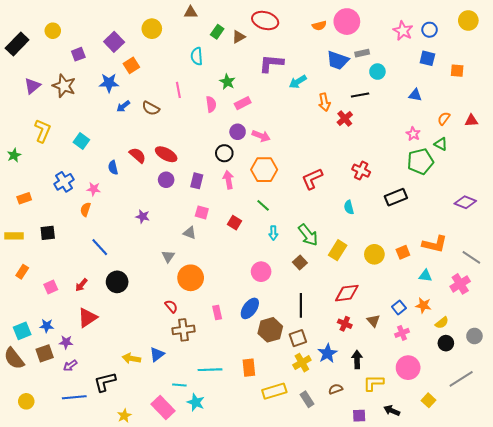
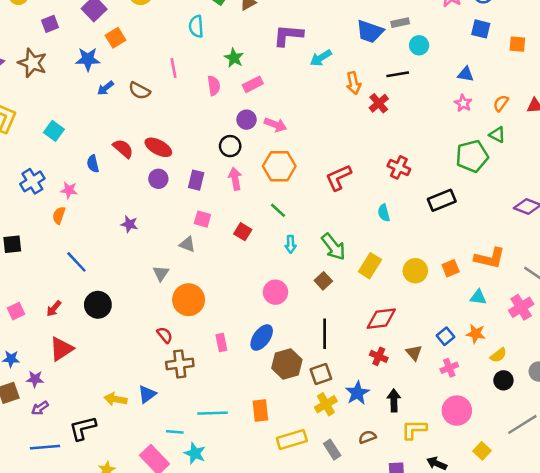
pink star: (413, 134) -> (463, 103), moved

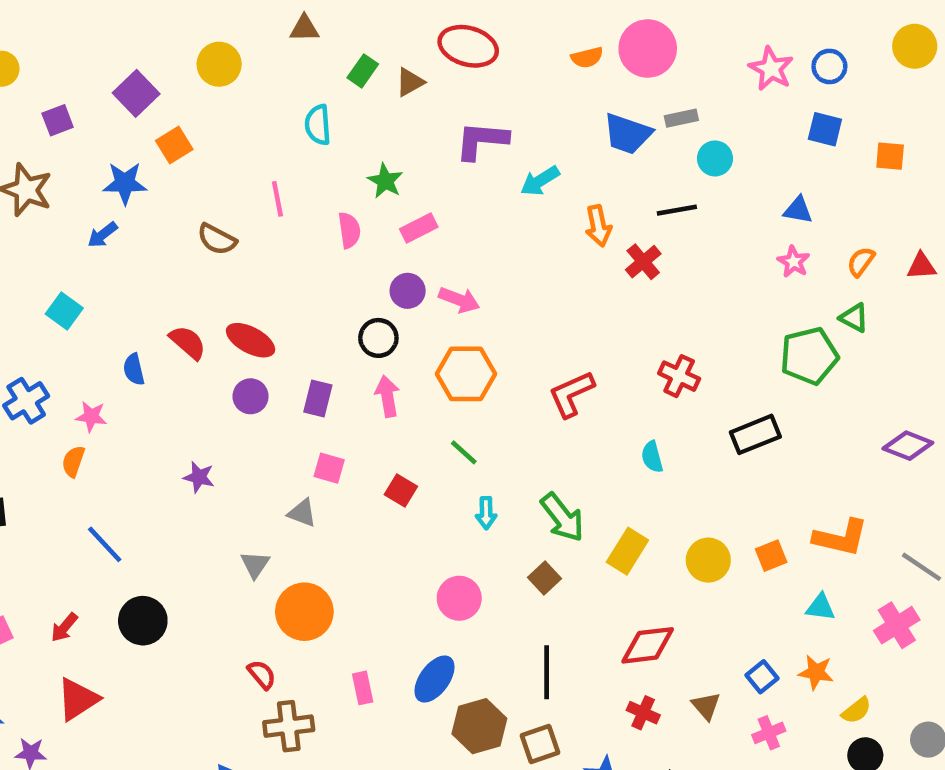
blue arrow: (105, 88) -> (102, 235), moved

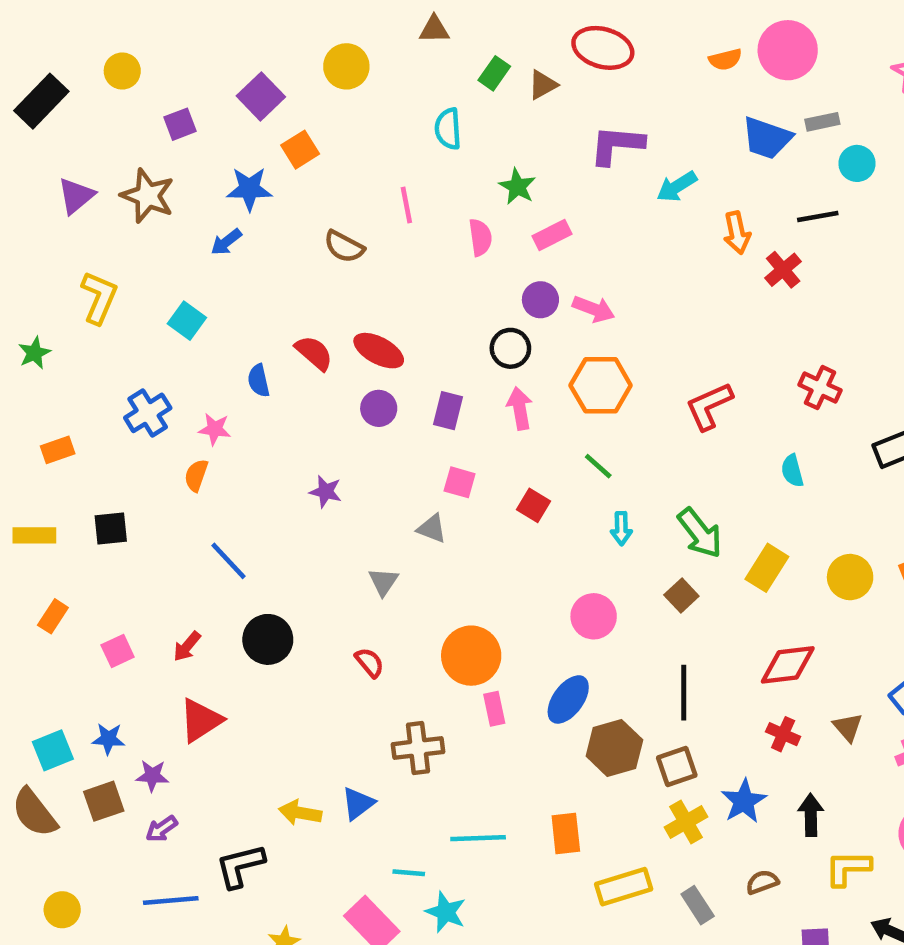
orange circle: (304, 612) -> (471, 656), moved
red semicircle: (262, 675) -> (369, 663), moved

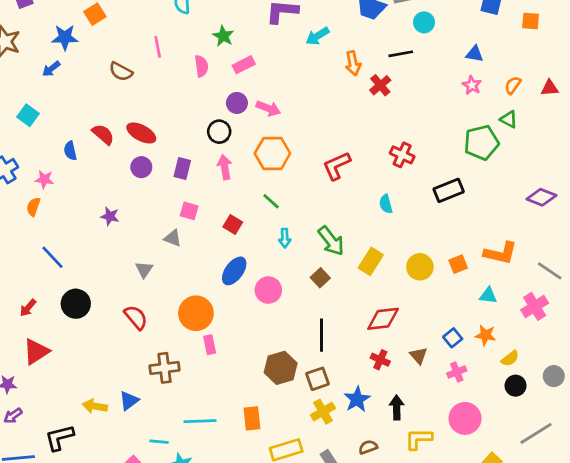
red semicircle: (369, 663) -> (136, 317), size x1.4
blue ellipse: (568, 699) -> (234, 271), moved

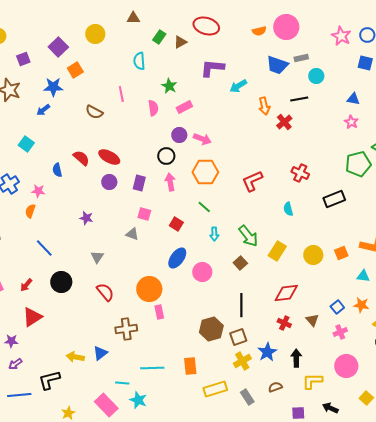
gray triangle: (144, 270) -> (97, 257), moved

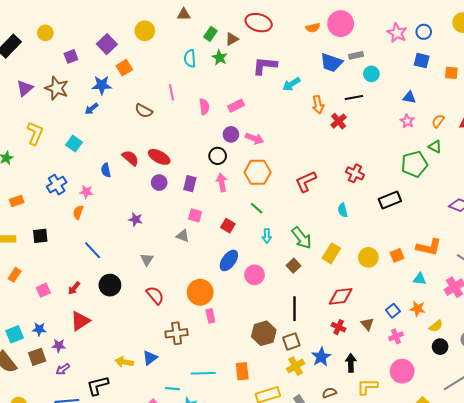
green star: (169, 86) -> (220, 57), moved

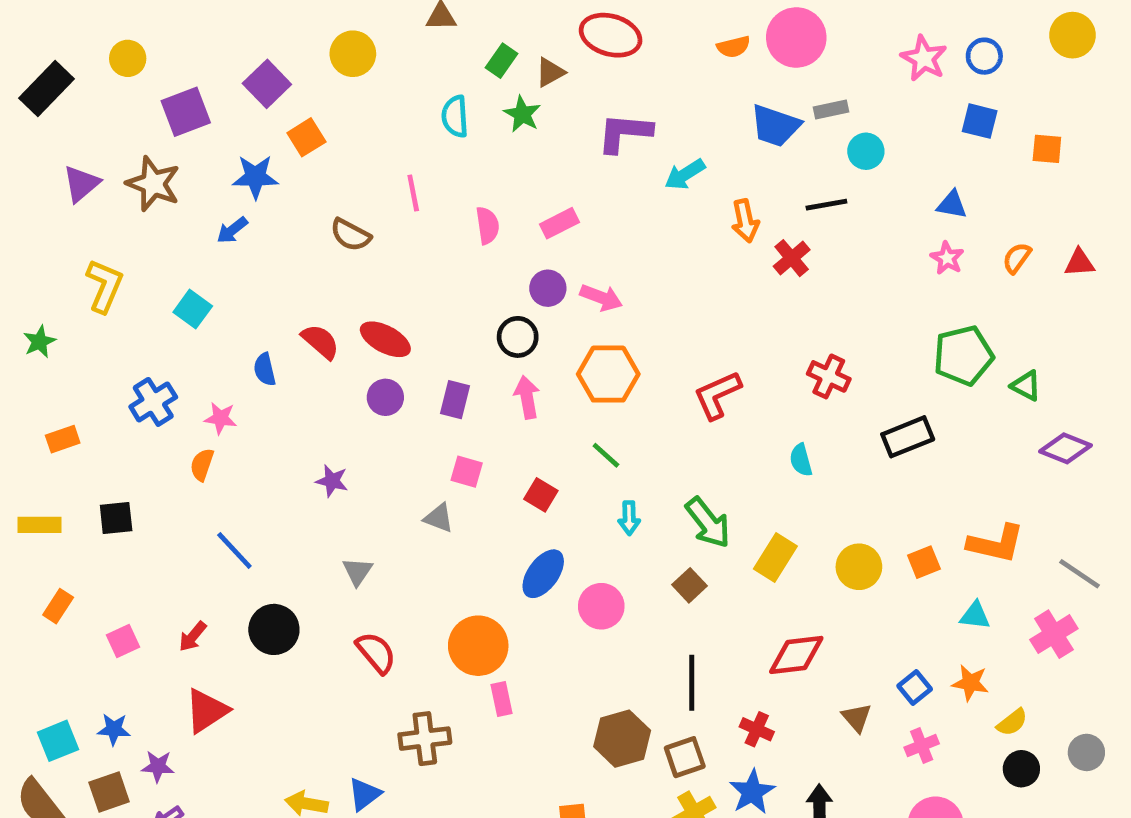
purple square: (71, 56) -> (186, 112), size x1.5
green triangle: (435, 147) -> (1026, 386), moved
red cross: (339, 327) -> (757, 729), moved

